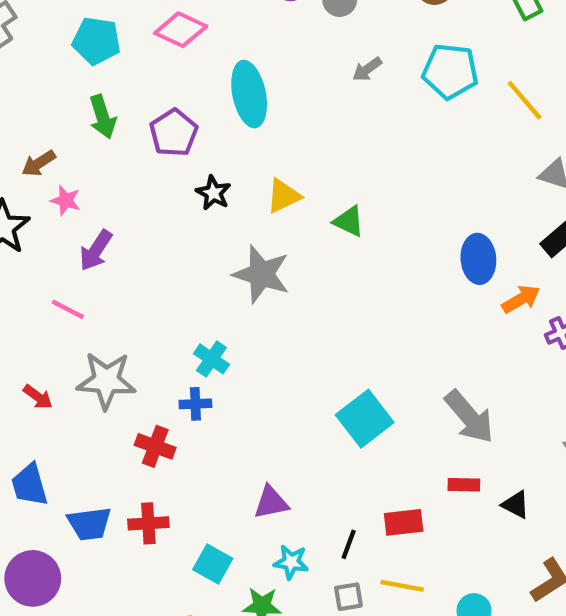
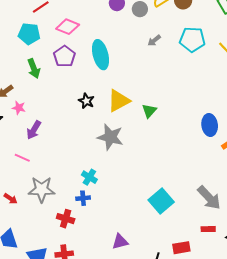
purple pentagon: (174, 133) -> (64, 56), moved
yellow triangle: (283, 196) -> (119, 101), size x1.4
green triangle: (349, 221) -> (149, 111), turned 49

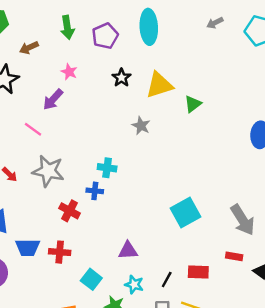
purple pentagon: (64, 56) -> (105, 36), moved
pink star: (19, 108) -> (69, 72), moved
gray star: (110, 137) -> (141, 126), size x0.6
cyan cross: (89, 177) -> (107, 168), turned -35

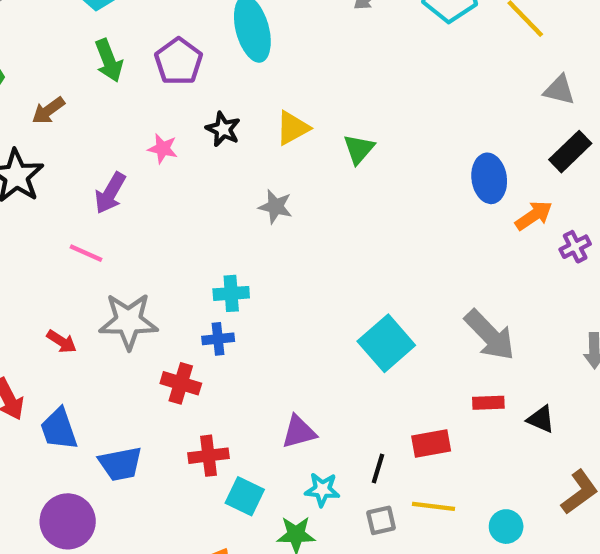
pink star: (69, 72) -> (163, 149), moved
yellow triangle: (159, 85) -> (293, 128), size x0.7
red cross: (60, 252) -> (209, 456), moved

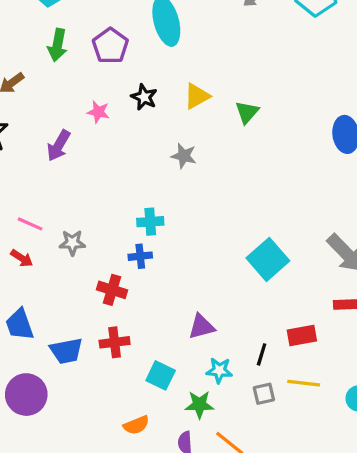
green arrow: (109, 60) -> (57, 45), turned 32
pink line: (86, 253) -> (30, 224), moved
gray star: (128, 321) -> (72, 243), size x0.6
red cross: (209, 456) -> (115, 342), moved

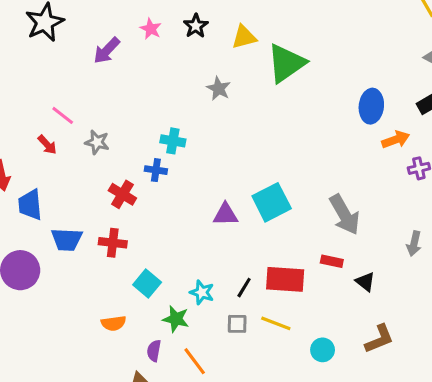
green triangle: (247, 112) -> (286, 63), size x1.8
purple triangle: (202, 327) -> (225, 214), moved
red rectangle: (302, 336) -> (285, 279), size x1.4

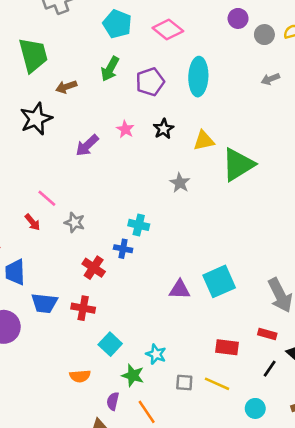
red rectangle: (285, 279) -> (227, 347), size x0.7
black line: (244, 288) -> (270, 369), moved

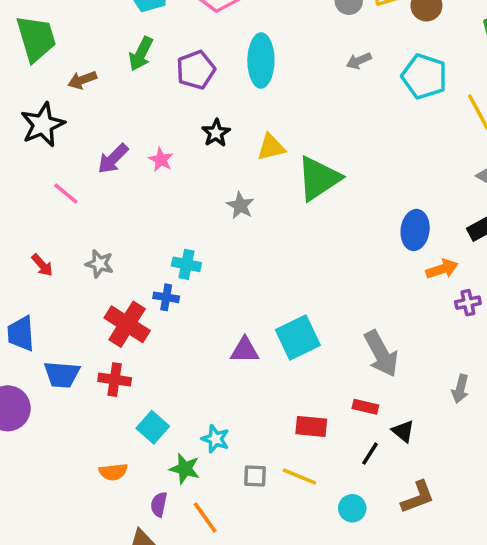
pink star: (125, 129) -> (161, 160), moved
pink line: (47, 198) -> (66, 194), moved
red cross: (94, 268) -> (127, 324), size x1.4

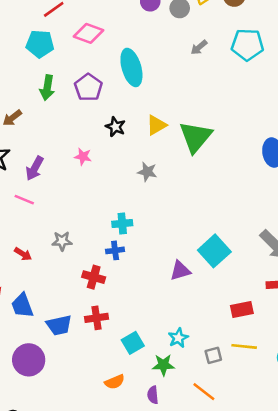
purple arrow: (113, 159) -> (35, 168), moved
red cross: (127, 324) -> (94, 277), size x0.7
cyan square: (153, 427) -> (133, 343), turned 35
cyan star: (215, 439) -> (178, 338), turned -30
orange line: (205, 518) -> (204, 392), moved

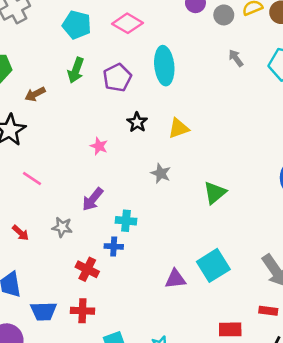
gray arrow: (199, 47) -> (236, 58), turned 84
green triangle: (196, 137) -> (215, 193), moved, size x0.7
purple arrow: (35, 168) -> (93, 199), moved

